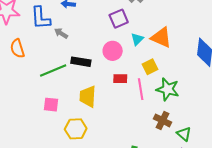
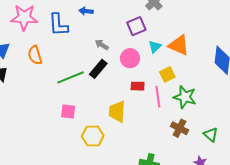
gray arrow: (61, 33) -> (102, 45), moved
black rectangle: (81, 62) -> (98, 69), turned -60
yellow trapezoid: (88, 97) -> (117, 111), moved
green triangle: (184, 134) -> (211, 135), moved

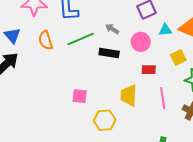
cyan triangle: (155, 47) -> (165, 30), turned 40
black rectangle: (98, 69) -> (109, 53), turned 60
green line: (70, 77) -> (81, 39), moved
pink line: (158, 97) -> (163, 98), moved

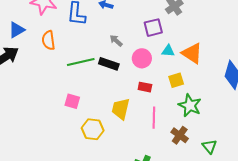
blue triangle: (12, 36) -> (17, 30), turned 30
green line: (81, 39) -> (81, 62), moved

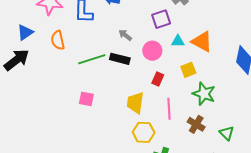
red rectangle: (145, 87) -> (158, 79), turned -72
yellow hexagon: (93, 129) -> (144, 132), moved

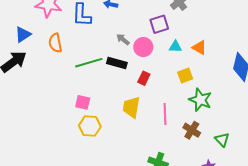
orange triangle: (202, 42) -> (199, 48), size x0.7
pink circle: (152, 51) -> (143, 47), moved
red rectangle: (158, 79) -> (144, 78), moved
yellow hexagon: (144, 132) -> (90, 126), moved

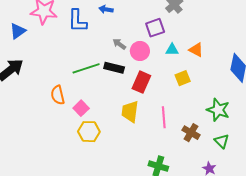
blue triangle: (23, 34) -> (18, 31), moved
orange semicircle: (55, 43) -> (58, 95), moved
red rectangle: (144, 78) -> (141, 82), size x1.5
green star: (200, 100) -> (218, 110), moved
pink square: (83, 102) -> (81, 108), turned 35

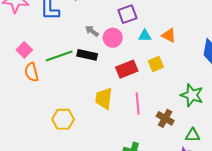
red rectangle: (141, 82) -> (127, 69), moved, turned 45
orange semicircle: (58, 95) -> (32, 72), moved
pink square: (81, 108) -> (24, 50), moved
green triangle: (222, 141) -> (193, 135), moved, turned -42

